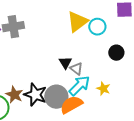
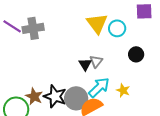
yellow triangle: (77, 22) -> (97, 23), turned -30
gray triangle: (76, 69) -> (96, 61), moved, turned 32

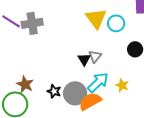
brown star: (34, 96) -> (25, 84), moved
black star: (55, 96) -> (54, 91), size x0.6

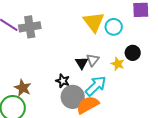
yellow star: (122, 85) -> (118, 64), moved
black star: (54, 91) -> (63, 81), moved

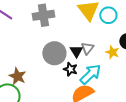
gray cross: (30, 27) -> (43, 15), moved
black star: (63, 81) -> (70, 69), moved
gray circle: (73, 97) -> (54, 53), moved

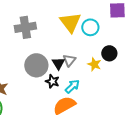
cyan arrow: (90, 74) -> (72, 86), size x0.7

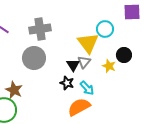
yellow triangle: (70, 22) -> (88, 43), moved
gray circle: (36, 65) -> (34, 58), moved
cyan arrow: (72, 86) -> (87, 88), turned 91

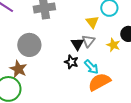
yellow triangle: (88, 43) -> (92, 22), size x0.6
gray circle: (34, 58) -> (29, 45), moved
orange semicircle: (79, 107) -> (99, 82), moved

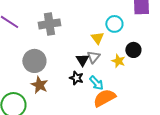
brown star: (18, 69) -> (39, 85), moved

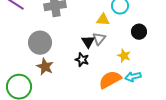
yellow triangle: (97, 38) -> (103, 20), turned -48
yellow star: (118, 61) -> (124, 56), moved
cyan arrow: (96, 83) -> (133, 77), moved, turned 119

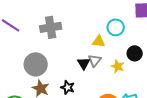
yellow star: (124, 56) -> (118, 66), moved
black star: (82, 60) -> (68, 87), moved

